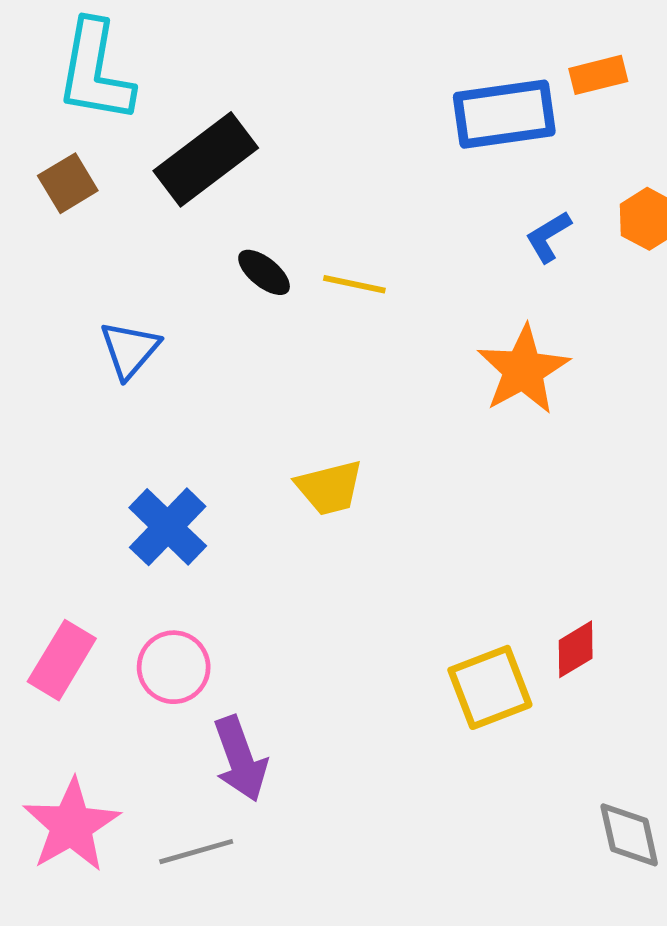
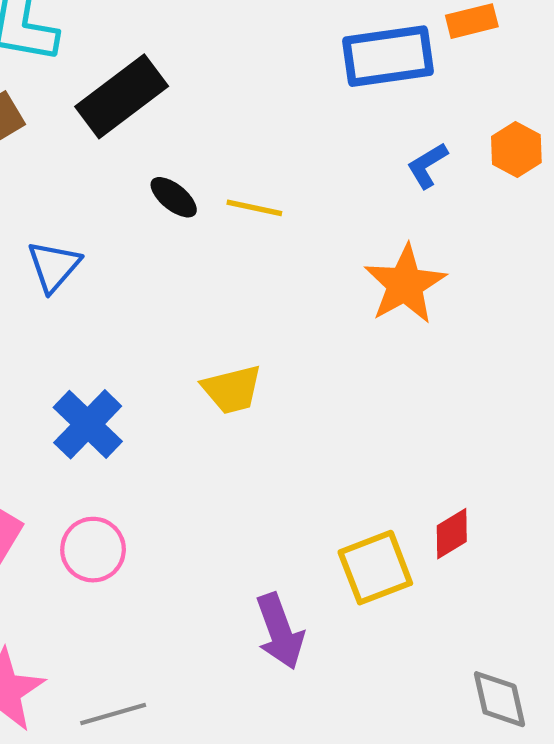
purple arrow: (240, 759) -> (280, 631), moved

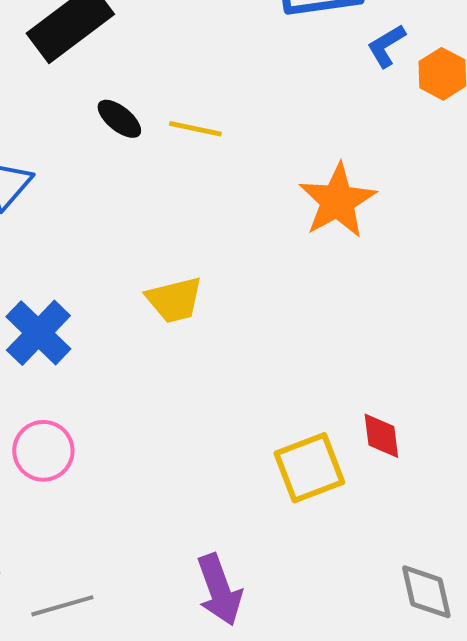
blue L-shape: (427, 165) -> (386, 46), moved
red diamond: (452, 534) -> (381, 436), turned -66
purple arrow: (280, 631) -> (219, 590), moved

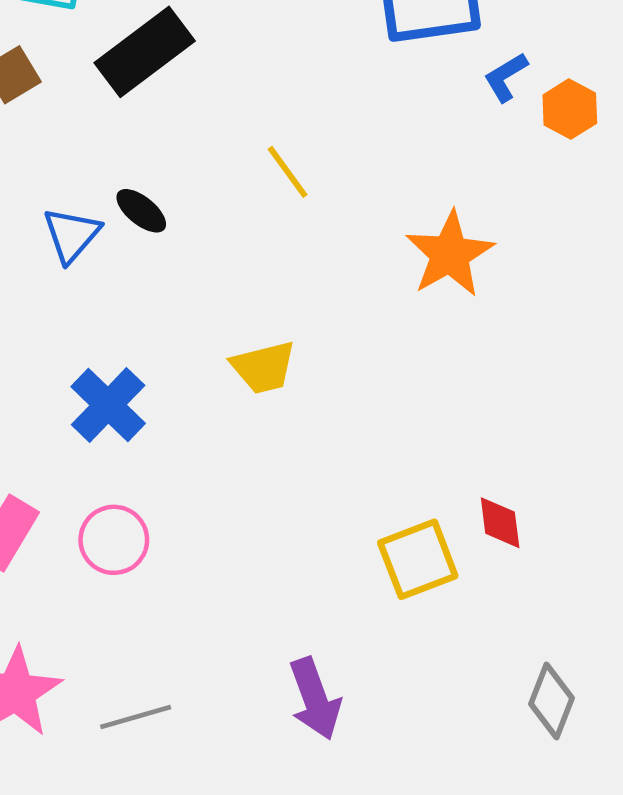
black ellipse: (119, 119) -> (141, 211), moved
yellow line: (195, 129) -> (288, 172), turned 42
gray diamond: (426, 592) -> (551, 701), turned 34

